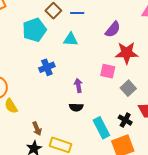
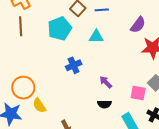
pink square: (108, 71) -> (138, 93), moved
purple arrow: (78, 85) -> (106, 82), turned -32

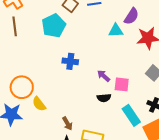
cyan triangle: (96, 37) -> (116, 31), moved
blue cross: (74, 65) -> (70, 61), turned 35
pink square: (138, 93) -> (122, 84), moved

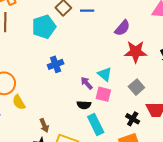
cyan triangle: (116, 31) -> (105, 74), moved, turned 35
blue cross: (70, 61) -> (56, 64), turned -35
cyan rectangle: (131, 115) -> (96, 124), moved

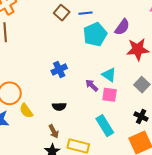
cyan pentagon: (44, 27) -> (95, 34), moved
black semicircle: (84, 105) -> (59, 107), moved

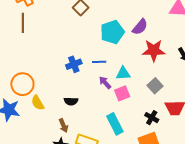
blue line: (86, 13) -> (99, 62), moved
cyan triangle: (109, 75) -> (123, 73), turned -42
pink square: (110, 95) -> (122, 93), turned -35

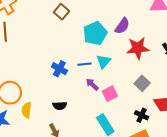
blue cross: (74, 64) -> (59, 69), turned -35
cyan triangle: (123, 73) -> (104, 62), moved, turned -42
yellow semicircle: (38, 103) -> (27, 110), turned 42

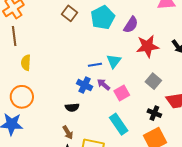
cyan pentagon: (95, 33) -> (103, 17), moved
blue cross: (59, 69) -> (85, 85), moved
yellow semicircle: (27, 110) -> (26, 63), moved

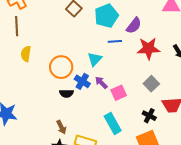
cyan triangle: (114, 61) -> (95, 59), moved
blue line: (95, 65) -> (115, 41), moved
orange circle: (22, 97) -> (61, 67), moved
black semicircle: (72, 107) -> (66, 93), moved

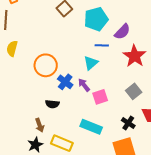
red star: (148, 48) -> (134, 56), turned 30
cyan triangle: (95, 59) -> (91, 63), moved
black semicircle: (66, 93) -> (52, 104), moved
cyan rectangle: (113, 123) -> (91, 127), turned -45

